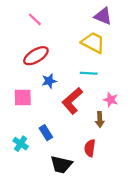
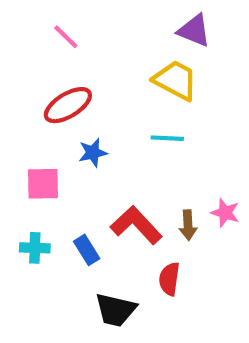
pink star: (111, 100) -> (225, 213), moved
red L-shape: (72, 101) -> (136, 225), moved, turned 88
cyan cross: (21, 144) -> (35, 248), moved, turned -32

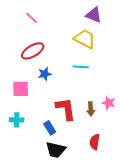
red L-shape: (136, 225) -> (66, 109), turned 35
blue rectangle: (87, 250) -> (50, 128), moved
red semicircle: (169, 279) -> (95, 142), moved

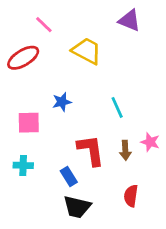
yellow trapezoid: (85, 39) -> (87, 51), moved
red ellipse: (33, 51) -> (23, 58), moved
cyan line: (81, 67) -> (117, 107), moved, turned 63

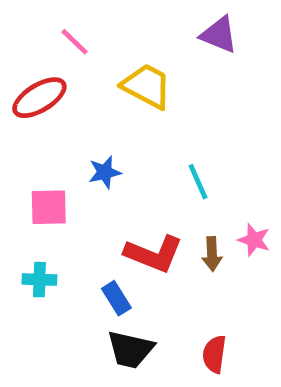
red L-shape: (91, 150) -> (154, 254), turned 120
red semicircle: (131, 196) -> (214, 354), moved

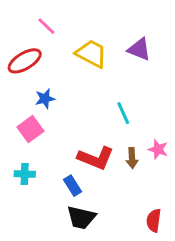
purple triangle: (219, 35) -> (139, 49), moved
blue star: (105, 172) -> (45, 99), moved
pink square: (49, 207) -> (30, 129), turned -35
red semicircle: (214, 354) -> (154, 220), moved

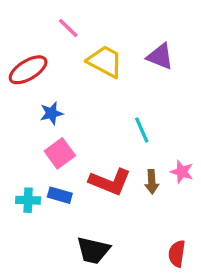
pink line: (46, 26) -> (68, 28), moved
pink square: (30, 129) -> (60, 153), moved
blue rectangle: (73, 186) -> (60, 195), moved, turned -42

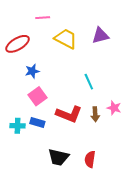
pink line: (68, 28) -> (43, 18), turned -48
purple triangle: (160, 56) -> (100, 35), turned -36
red semicircle: (177, 254) -> (90, 159), moved

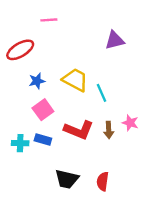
yellow trapezoid: (66, 39) -> (75, 80), moved

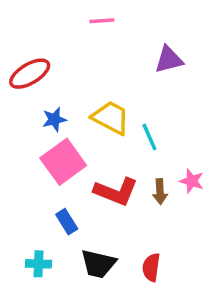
pink line: (49, 20) -> (102, 21), moved
pink square: (43, 110) -> (63, 162), size x1.4
blue rectangle: (43, 140) -> (67, 222), moved, turned 42
cyan cross: (20, 143) -> (39, 264), moved

